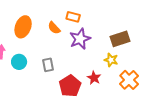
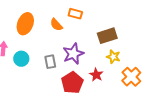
purple star: (80, 39) -> (73, 54), moved
brown rectangle: (120, 39) -> (107, 36), moved

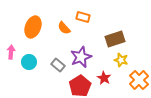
gray rectangle: (50, 62) -> (58, 65), turned -40

